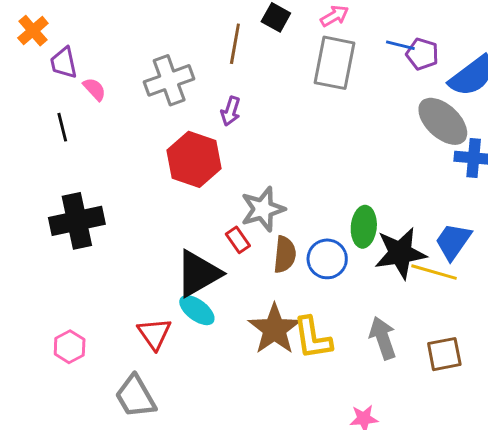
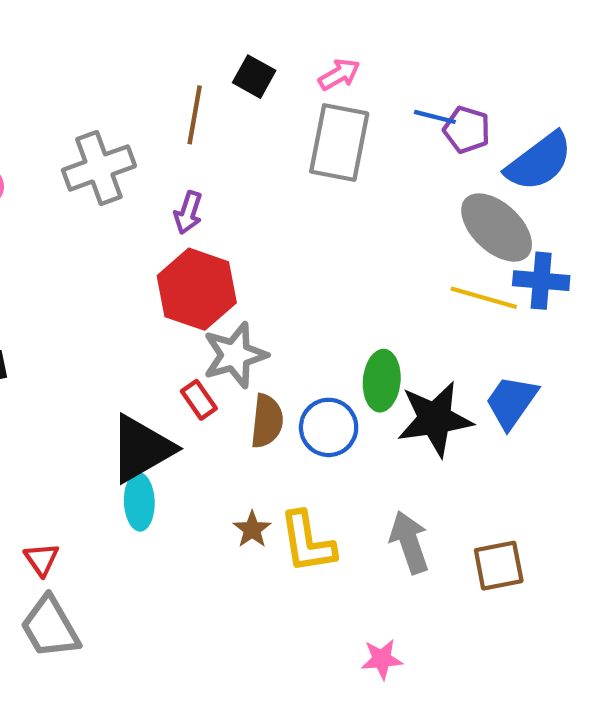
red hexagon: (194, 159) -> (197, 289), moved
yellow line: (434, 272) -> (484, 298), moved
cyan ellipse: (197, 310) -> (139, 502), turned 51
brown star: (274, 329) -> (252, 529), size x0.5
red triangle: (154, 334) -> (41, 559), moved, size x0.7

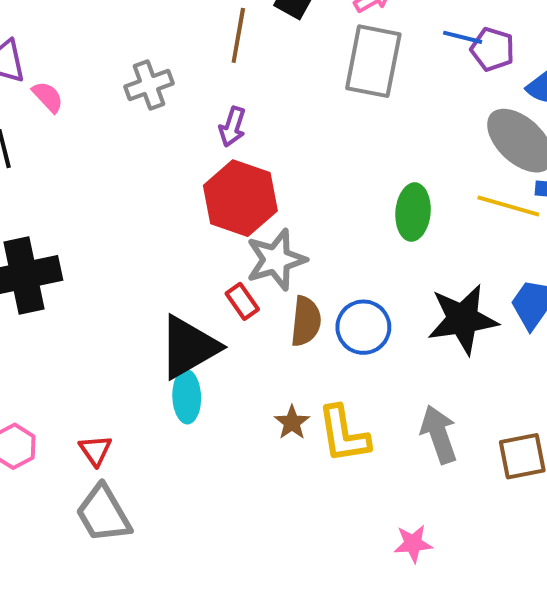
gray cross: (99, 168) -> (149, 85), size x0.7
green ellipse: (382, 381) -> (413, 212), moved

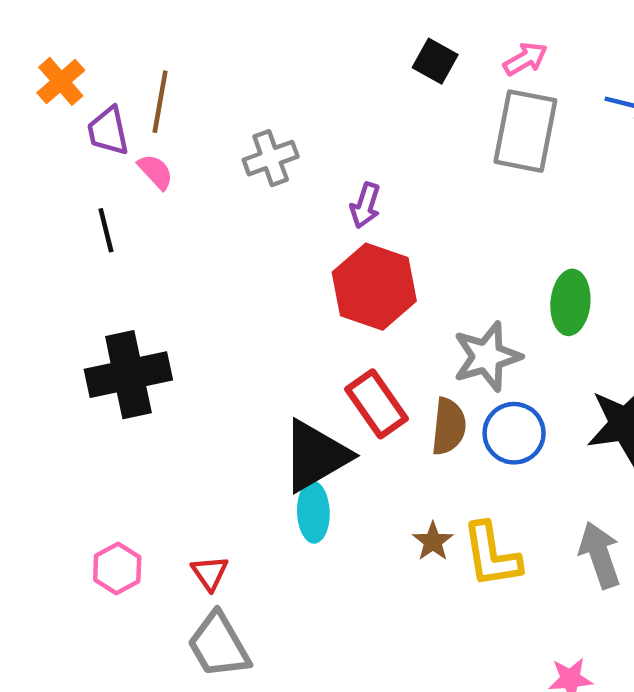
brown line: (238, 35) -> (160, 102), moved
gray star: (276, 260) -> (487, 357), moved
red rectangle: (242, 301) -> (377, 404), size x1.6

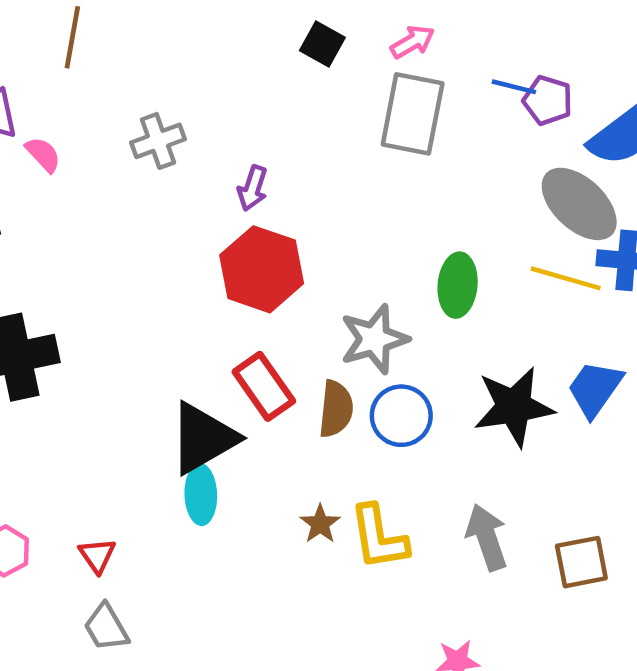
brown line: (160, 102) -> (72, 37), moved
gray trapezoid: (219, 645) -> (106, 627), size x0.7

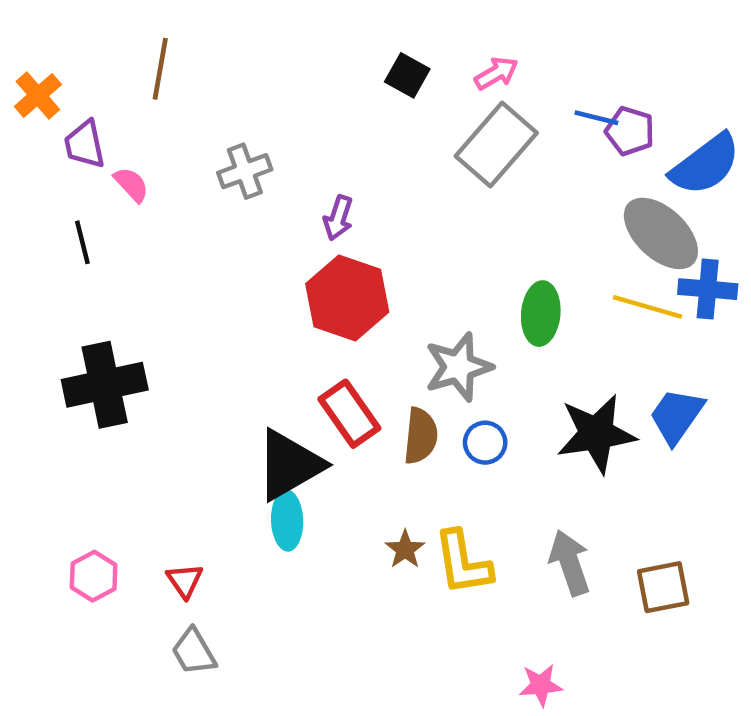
gray rectangle: (413, 114) -> (496, 144), turned 30
blue circle: (401, 416) -> (485, 443), size x0.7

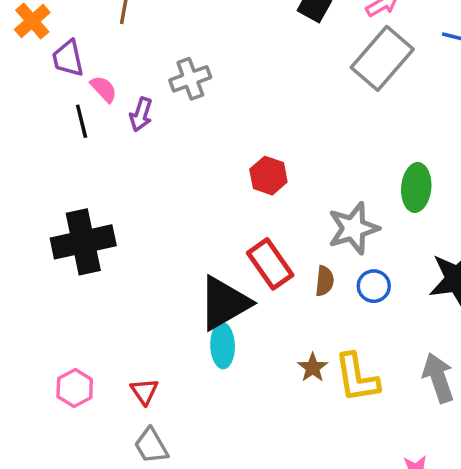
purple arrow: (338, 218) -> (141, 114), moved
black line: (82, 242) -> (82, 121), moved
red hexagon: (347, 298) -> (268, 176), size x0.6
brown semicircle: (421, 436) -> (324, 281), size x0.7

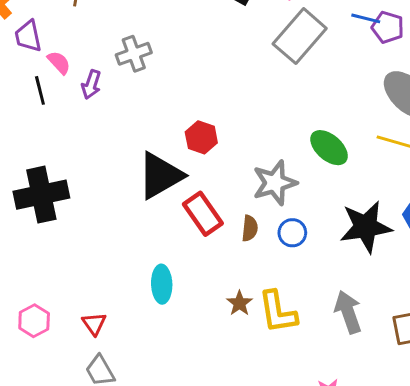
green ellipse: (416, 188) -> (329, 148), turned -54
black triangle: (224, 303) -> (160, 176), moved

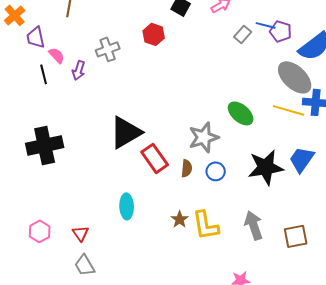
gray rectangle: (300, 36) -> (243, 34), moved, size x0.5
red hexagon: (201, 137) -> (154, 34), moved

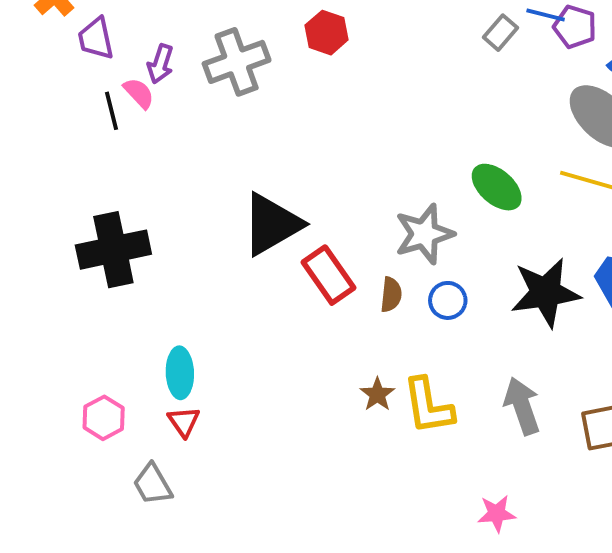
gray cross: (108, 49) -> (237, 62), size x1.4
pink semicircle: (57, 55) -> (139, 93), moved
purple arrow: (79, 70) -> (160, 64), moved
cyan ellipse: (127, 206) -> (180, 373), moved
gray trapezoid: (85, 265) -> (153, 484), moved

